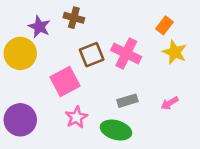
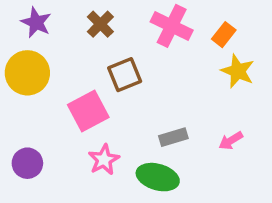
brown cross: (74, 18) -> (100, 24), turned 30
purple star: (39, 27) -> (36, 22), moved
pink cross: (126, 53) -> (172, 26), moved
purple circle: (20, 120) -> (27, 163), size x0.7

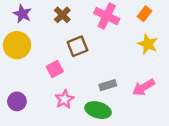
orange rectangle: (224, 35) -> (145, 14), moved
pink square: (88, 111) -> (55, 69), size x0.7
pink arrow: (231, 141) -> (143, 87), size x1.5

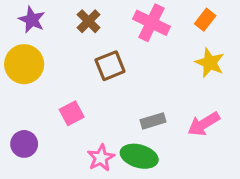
pink square: (55, 69) -> (72, 113), moved
pink star: (64, 99) -> (101, 158), moved

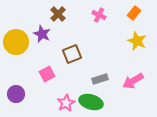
purple star: (32, 20) -> (42, 34), moved
pink cross: (151, 23) -> (99, 15), size x0.6
brown square: (110, 66) -> (72, 54), moved

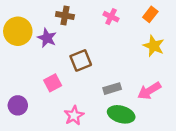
brown cross: (58, 14) -> (65, 16), turned -35
yellow circle: (16, 42) -> (18, 31), moved
green ellipse: (91, 102) -> (121, 114), moved

